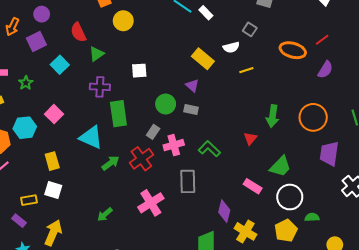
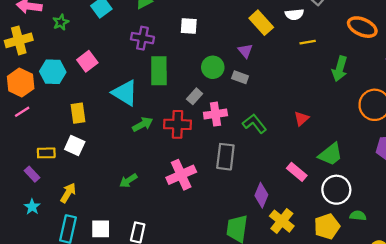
green arrow: (273, 116) -> (340, 69), moved
red cross: (141, 159) -> (178, 124), turned 30
yellow arrow: (53, 233) -> (68, 193), size x0.7

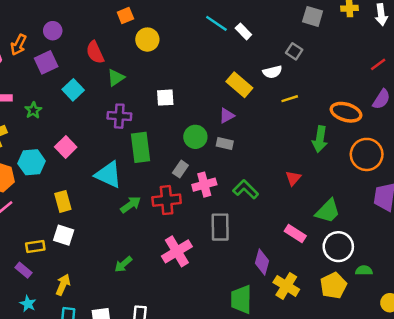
orange ellipse: (362, 27) -> (346, 112), moved
purple triangle: (245, 51) -> (227, 116), turned 49
green arrow: (340, 69) -> (320, 139), moved

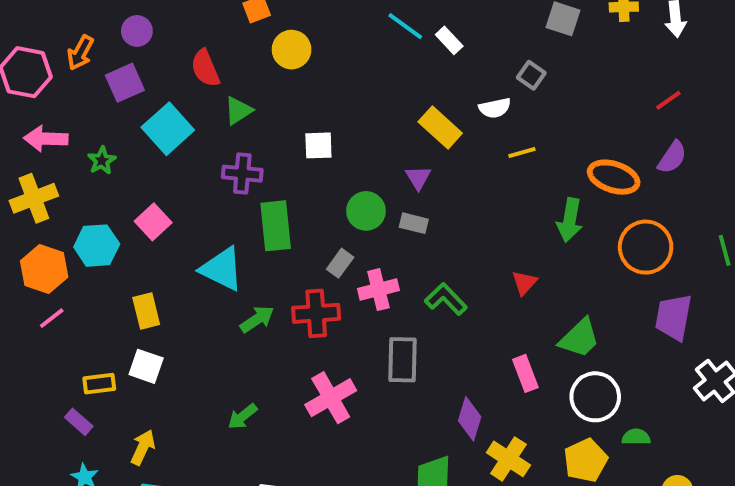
cyan square: (73, 90) -> (168, 129), size x1.4
purple triangle: (227, 116) -> (418, 178), turned -35
pink rectangle: (295, 233) -> (525, 373), turned 35

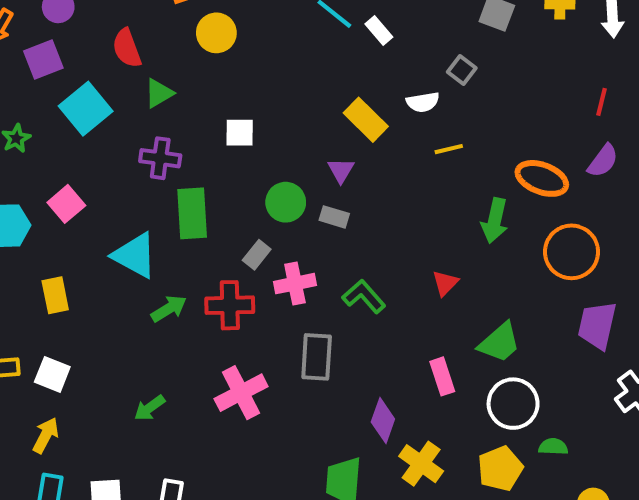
red line: (668, 100) -> (602, 102), turned -44
white square: (146, 366) -> (52, 374), moved

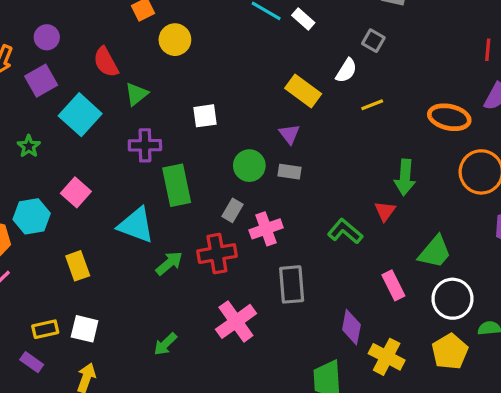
white semicircle: (423, 102) -> (346, 71), turned -40
green arrow: (495, 221) -> (405, 177), moved
green L-shape: (364, 296) -> (345, 231), moved

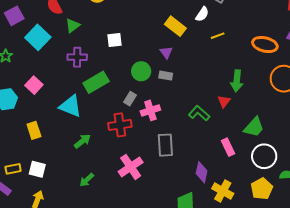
green rectangle: (177, 185) -> (96, 82), turned 70
green arrow: (169, 263) -> (82, 141), moved

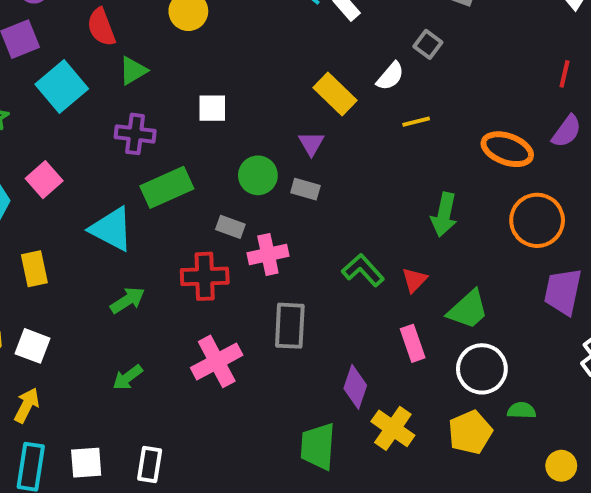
gray rectangle: (130, 99) -> (230, 227), turned 72
red triangle: (224, 101) -> (414, 280), moved

